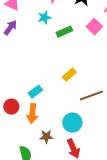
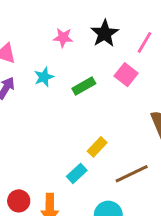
cyan star: (44, 18) -> (44, 77), moved
cyan rectangle: (35, 92) -> (77, 173), moved

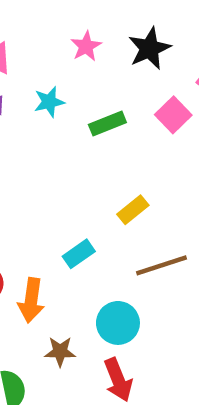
pink star: (63, 38) -> (86, 46), turned 30
yellow rectangle: (97, 147) -> (133, 210), moved

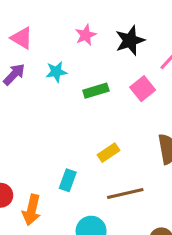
cyan rectangle: (79, 254) -> (68, 180), turned -40

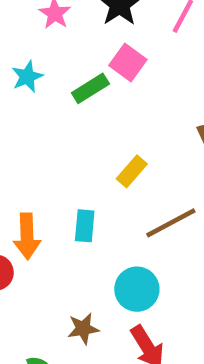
pink square: (143, 89) -> (128, 63), moved
orange arrow: (32, 210) -> (27, 236), moved

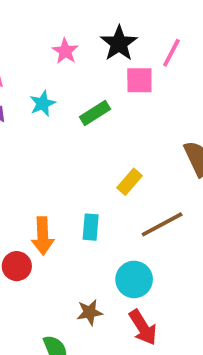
pink square: (128, 63) -> (139, 80), moved, turned -36

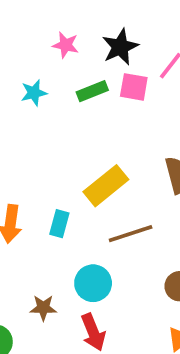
pink star: (65, 51) -> (66, 45), turned -30
green rectangle: (95, 113) -> (92, 91), moved
yellow rectangle: (129, 182) -> (106, 186), size x1.6

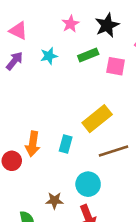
pink star: (66, 45) -> (70, 24), turned 30
pink square: (134, 87) -> (116, 66), moved

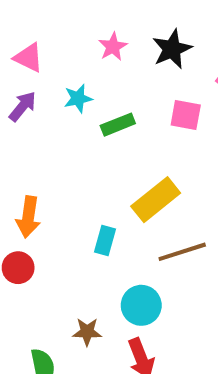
green rectangle: (88, 55) -> (118, 125), moved
orange arrow: (33, 144) -> (28, 217), moved

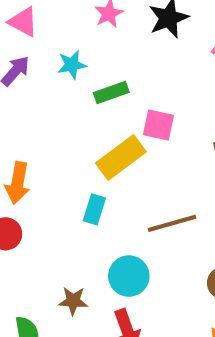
pink square: (186, 115) -> (159, 125), moved
yellow rectangle: (156, 200) -> (121, 157), moved

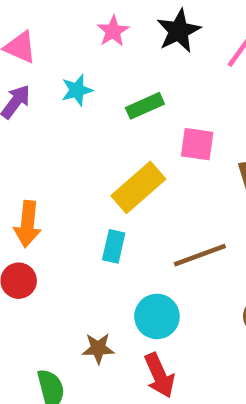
green rectangle: (111, 92) -> (145, 106), moved
pink square: (159, 125) -> (197, 144), moved

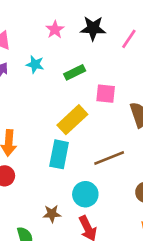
black star: (179, 31) -> (93, 28), turned 30
cyan star: (77, 90) -> (35, 64), turned 30
cyan rectangle: (114, 246) -> (59, 154), size x1.5

